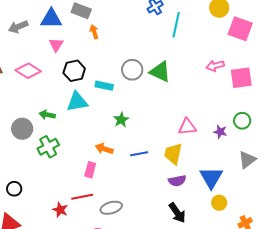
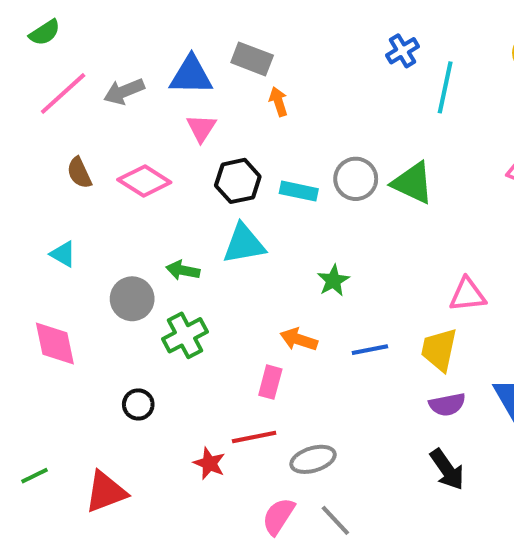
cyan rectangle: (104, 86) -> (299, 191), moved
black circle: (14, 189) -> (138, 404), moved

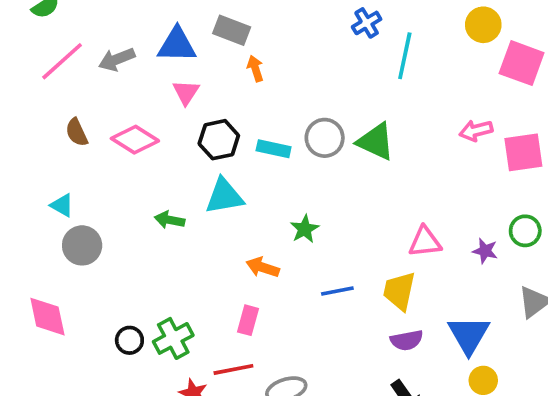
gray circle: (132, 299) -> (82, 245), moved
green cross: (185, 335) -> (173, 338), moved
orange arrow: (299, 339) -> (263, 267), moved
pink diamond: (55, 343) -> (47, 317), moved

